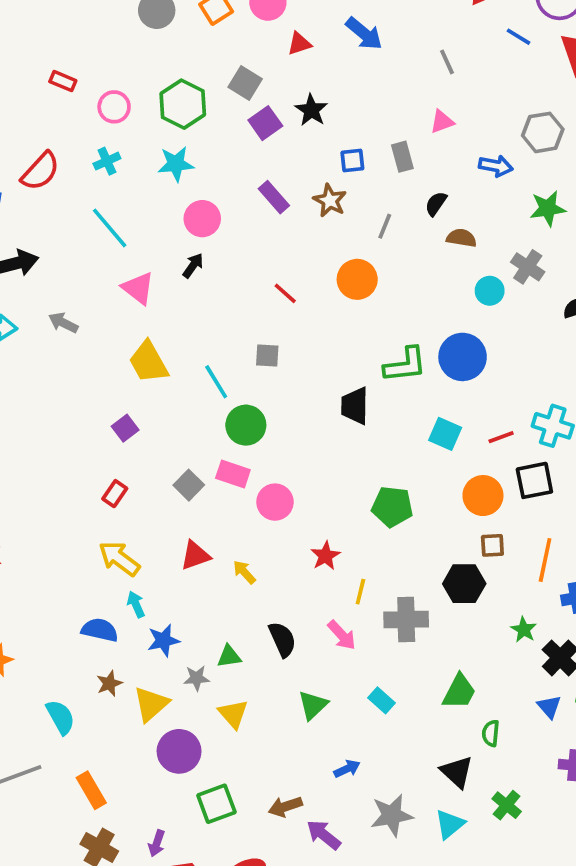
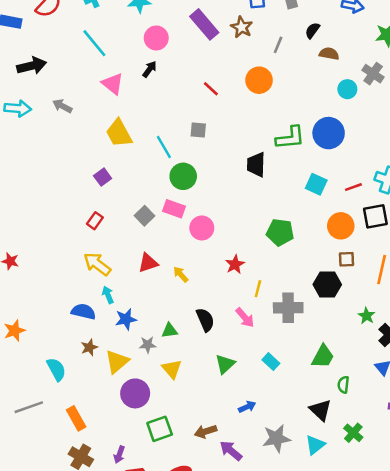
purple rectangle: (274, 197) -> (204, 24), size x1.4

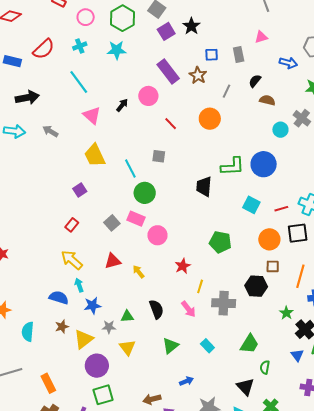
pink circle: (156, 38) -> (148, 96), moved
cyan semicircle: (56, 369) -> (28, 332), moved, turned -150
green square: (160, 429) -> (103, 395), moved

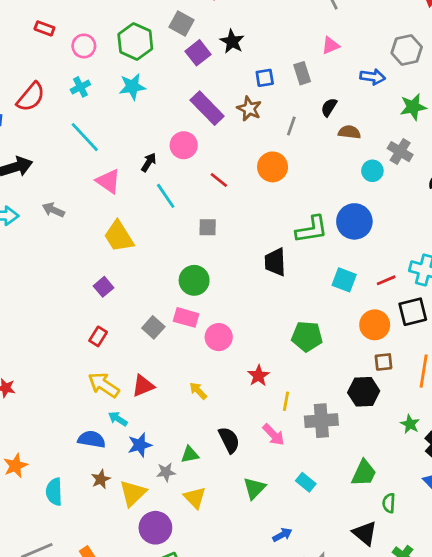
cyan line: (130, 168) -> (166, 196), moved
red triangle: (113, 261) -> (143, 386), moved
cyan arrow: (79, 285) -> (118, 419), turned -32

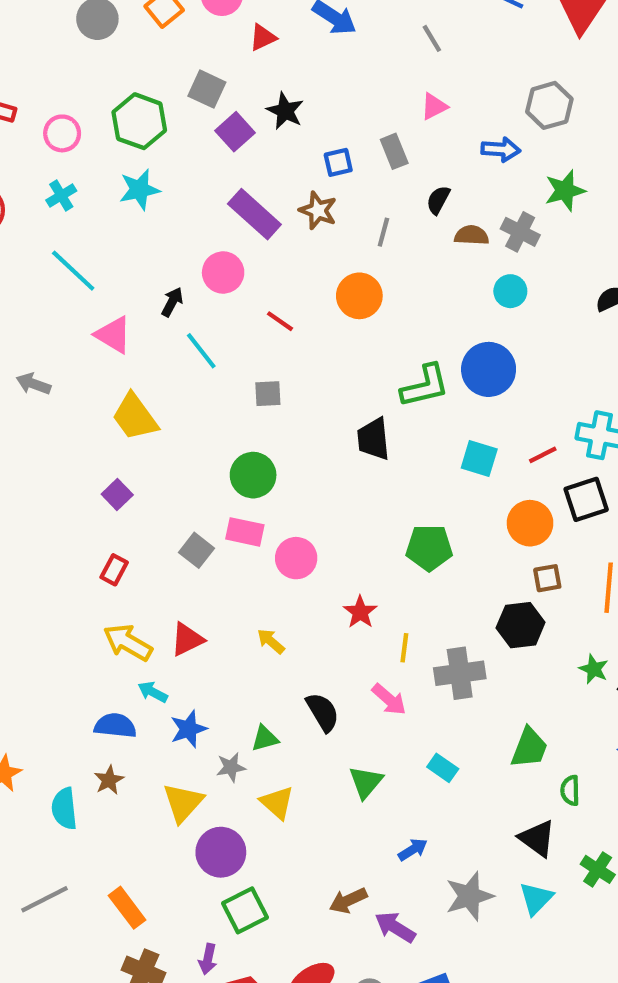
gray cross: (400, 152) -> (520, 232), moved
brown star: (101, 479) -> (109, 780), moved

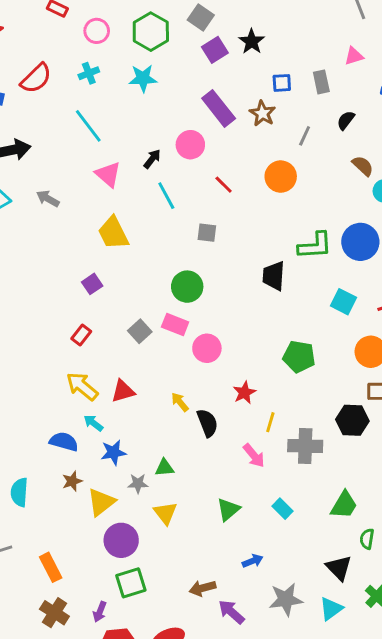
brown semicircle: (472, 235) -> (363, 166), moved, turned 30
black semicircle: (323, 712) -> (207, 423), moved
brown star: (109, 780) -> (72, 481), moved

